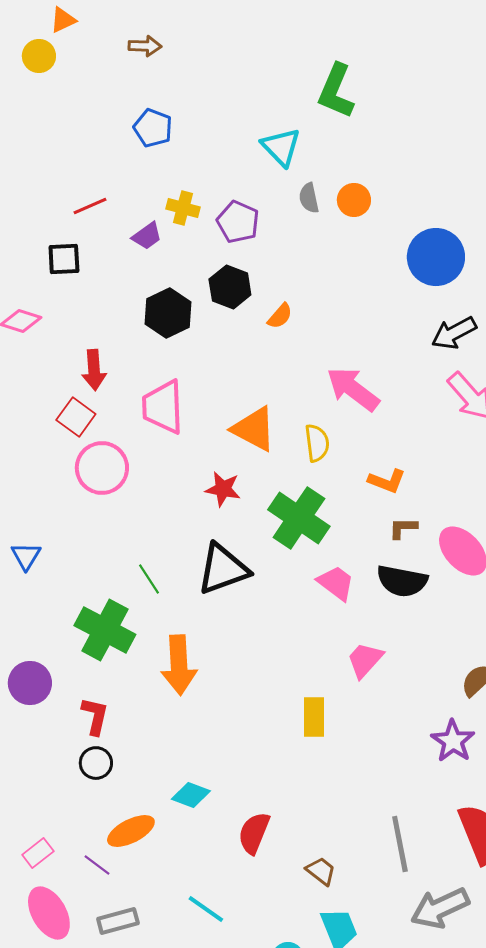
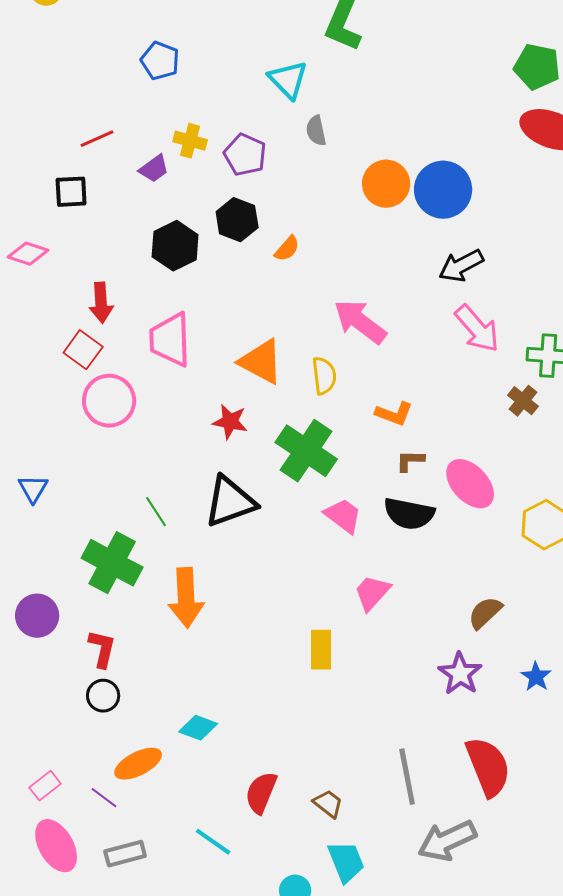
orange circle: (354, 200) -> (386, 184), moved, size x1.4
red semicircle: (254, 833) -> (261, 793), moved

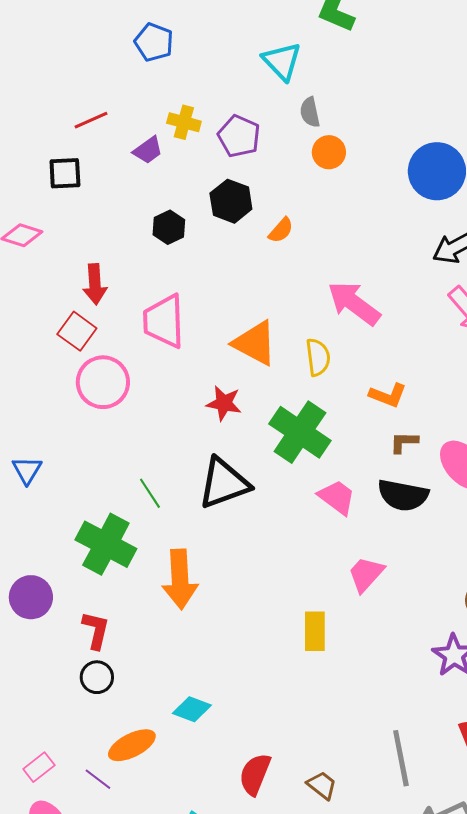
orange circle: (386, 184) -> (329, 152), moved, size x0.7
black hexagon: (175, 246) -> (169, 227), size x0.7

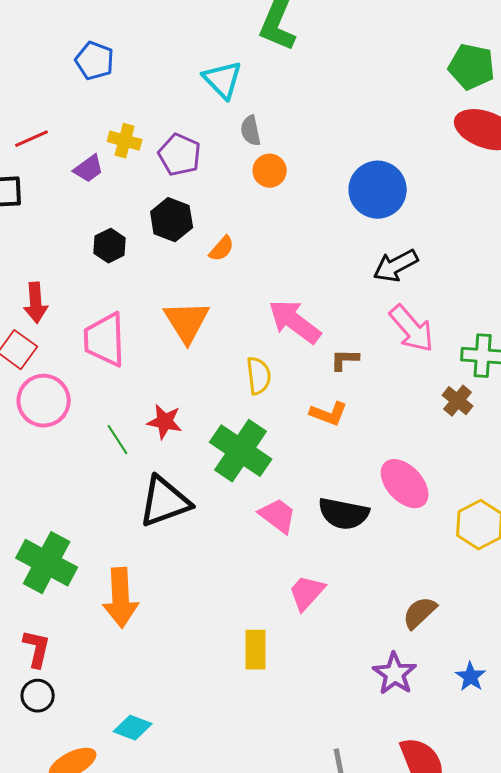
orange triangle: (255, 343) -> (187, 322), moved, turned 30
brown L-shape: (404, 442) -> (345, 360), moved
green line: (150, 493) -> (118, 440), moved

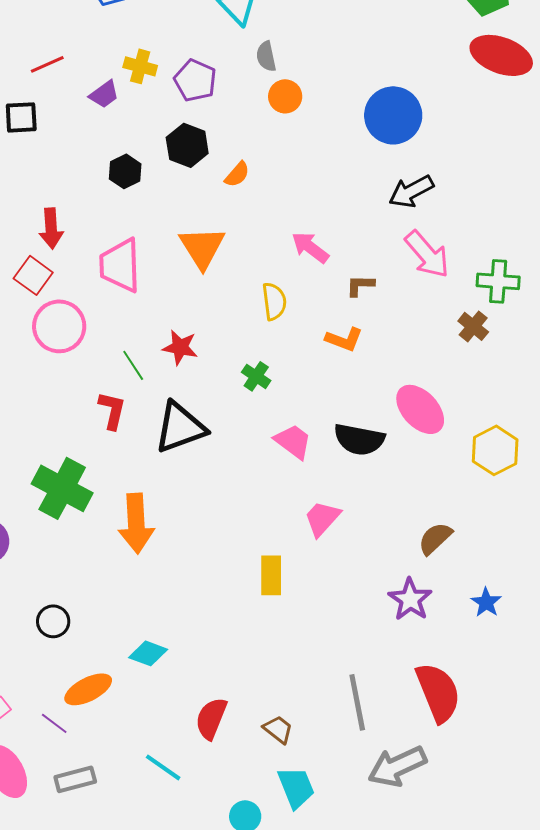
pink arrow: (295, 322) -> (310, 247), size x0.7
green cross: (241, 451) -> (256, 376), size x0.5
red L-shape: (37, 649) -> (112, 410), moved

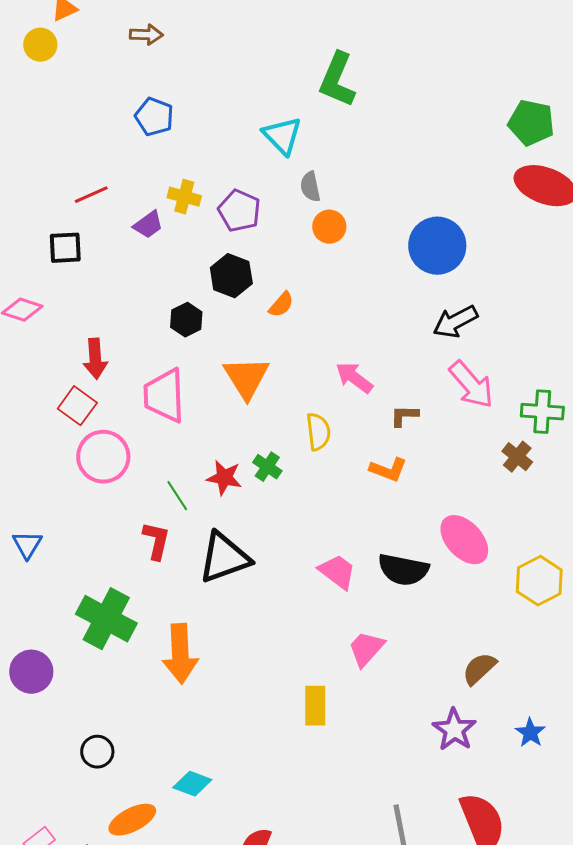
black hexagon: (125, 171) -> (186, 320), moved
green cross: (256, 376) -> (267, 467), moved

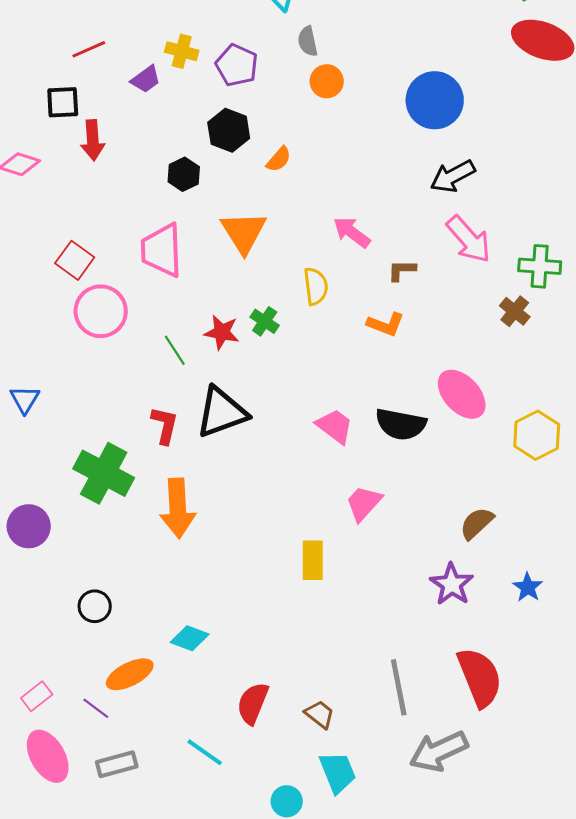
red arrow: (95, 359) -> (93, 140), moved
red L-shape: (156, 541) -> (165, 425), moved

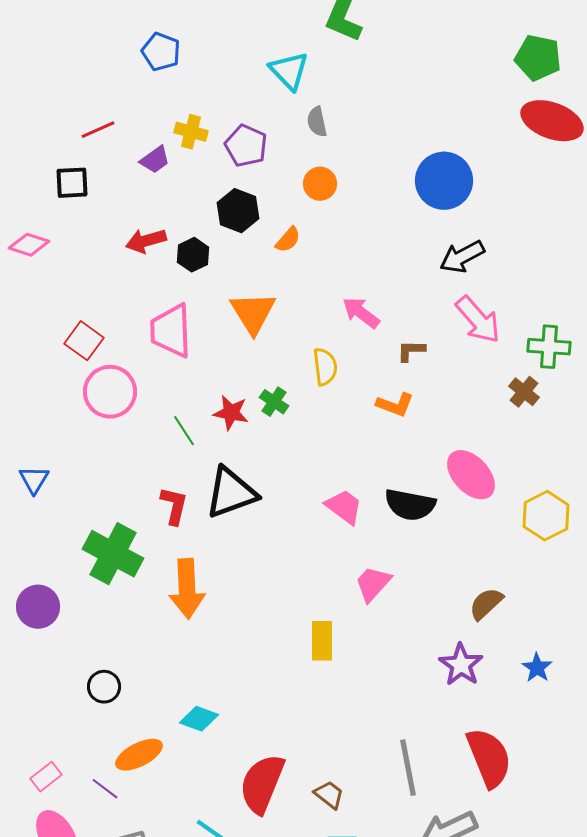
orange circle: (327, 81) -> (320, 184), moved
red arrow: (93, 140) -> (146, 241), moved, turned 78
red semicircle: (253, 703) -> (262, 784), size x1.4

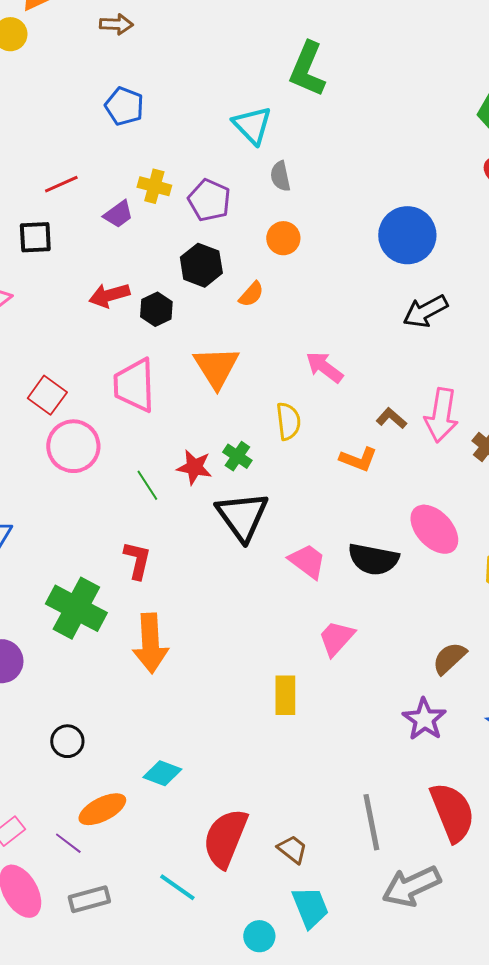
pink arrow: (478, 320) -> (441, 415), moved, turned 50
brown L-shape: (411, 351) -> (391, 418), moved, turned 40
black triangle: (231, 493) -> (242, 516), moved, turned -46

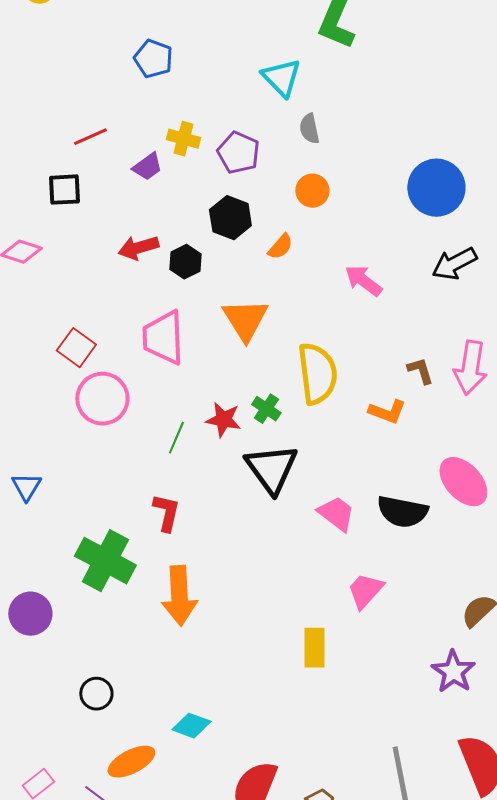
pink arrow: (324, 367) -> (363, 281), moved
brown L-shape: (391, 418) -> (420, 371), turned 32
yellow semicircle: (288, 421) -> (317, 374), size x1.6
green line: (147, 485) -> (176, 438), turned 56

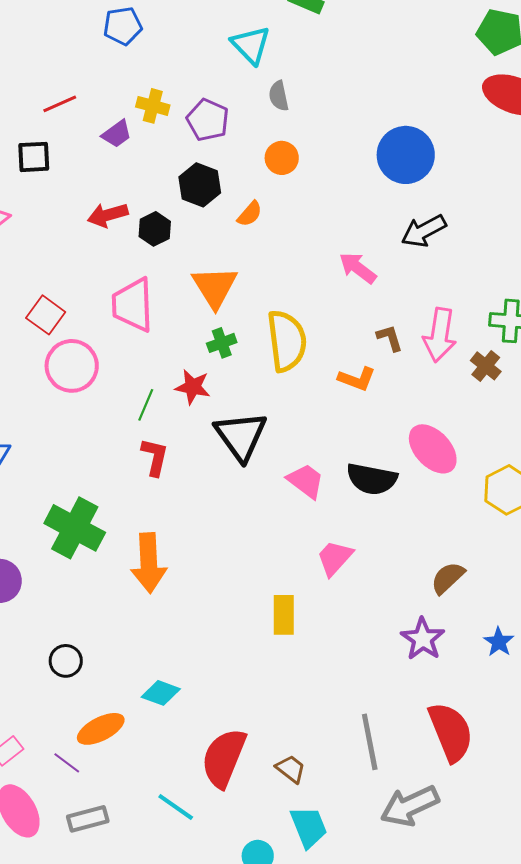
blue pentagon: (153, 59) -> (123, 26), turned -30
pink arrow: (363, 281) -> (358, 268), moved
green cross: (266, 409) -> (222, 343), moved, turned 36
red L-shape: (166, 513) -> (155, 457), moved

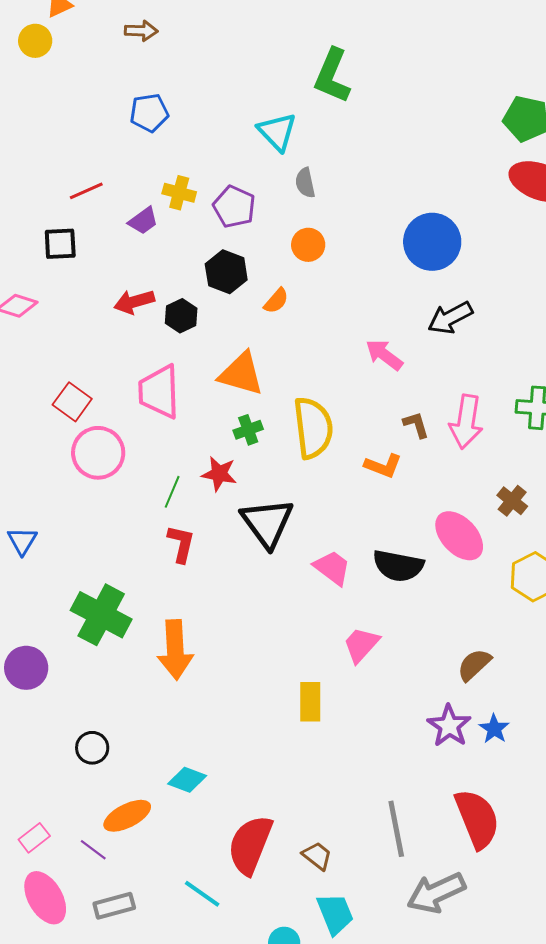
orange triangle: (215, 287) -> (241, 374), turned -42
brown cross: (486, 366) -> (512, 501), moved
blue star: (499, 642) -> (494, 729), moved

